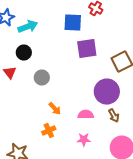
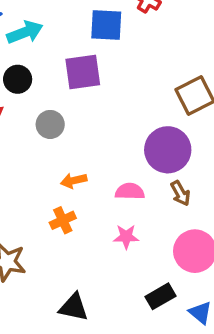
purple square: (87, 49) -> (83, 72), moved
orange arrow: (55, 109) -> (74, 181), turned 120

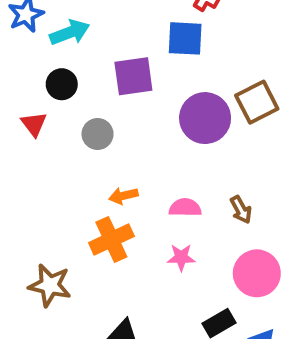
blue square: (106, 25) -> (185, 38), moved
purple circle: (168, 150) -> (205, 118), moved
orange cross: (63, 220) -> (111, 240), size x1.5

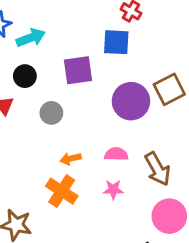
pink semicircle: (185, 208) -> (116, 154), moved
brown arrow: (241, 210) -> (158, 169), size x1.6
orange cross: (111, 240) -> (62, 191), turned -32
pink star: (181, 257) -> (113, 190), moved

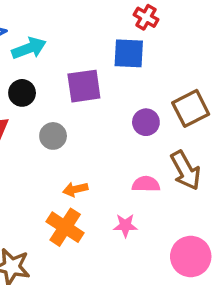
purple circle: (131, 101) -> (146, 122), size x0.6
pink semicircle: (116, 154) -> (146, 184), moved
brown arrow: (158, 169) -> (186, 170), moved

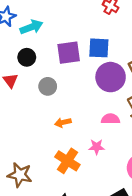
blue square: (129, 53) -> (99, 48), moved
purple circle: (146, 122) -> (111, 77), size x1.6
orange cross: (65, 227) -> (67, 161), moved

